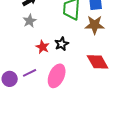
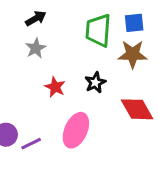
black star: (62, 44) -> (95, 83), moved
purple line: (30, 73) -> (31, 144), moved

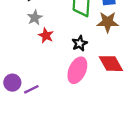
red star: (55, 87) -> (46, 36), moved
pink ellipse: (76, 130) -> (77, 70), moved

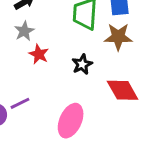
pink ellipse: (77, 70) -> (71, 121), moved
purple line: (31, 89) -> (20, 103), moved

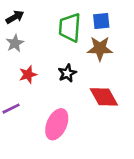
red star: (39, 54) -> (28, 75), moved, turned 30

